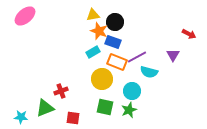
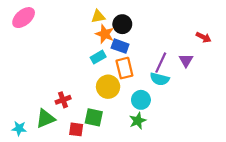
purple line: (137, 57) -> (161, 63), moved, turned -36
orange rectangle: (117, 62) -> (124, 68), turned 54
green square: (105, 107) -> (94, 117), moved

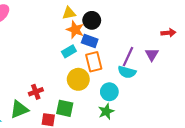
red arrow: (203, 37) -> (168, 33), turned -32

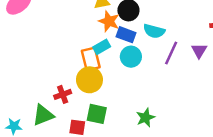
orange rectangle: (94, 62) -> (91, 59), moved
cyan semicircle: (127, 72) -> (154, 31), moved
yellow circle: (78, 79) -> (89, 80), moved
cyan circle: (109, 92) -> (131, 57), moved

